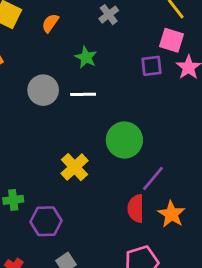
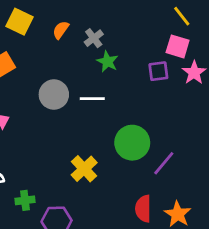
gray cross: (109, 15) -> (94, 38), moved
green star: (86, 57) -> (107, 62), moved
purple line: (153, 178) -> (164, 163), moved

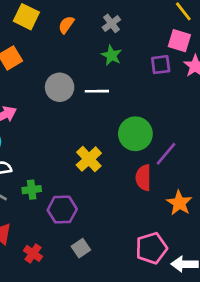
gray cross: (94, 38) -> (111, 23), moved
red semicircle: (143, 209) -> (143, 178), moved

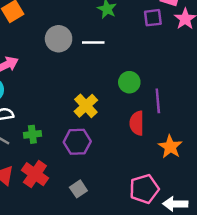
green circle: (135, 134) -> (129, 82), size x0.7
purple line: (166, 154) -> (158, 101), turned -45
purple hexagon: (62, 210) -> (77, 142), moved
red cross: (33, 253) -> (35, 174), moved, size x1.5

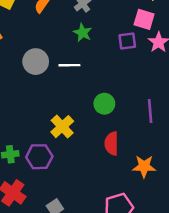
purple line: (158, 101) -> (150, 111), moved
purple hexagon: (77, 142) -> (39, 157), moved
orange star: (170, 147) -> (144, 166), turned -30

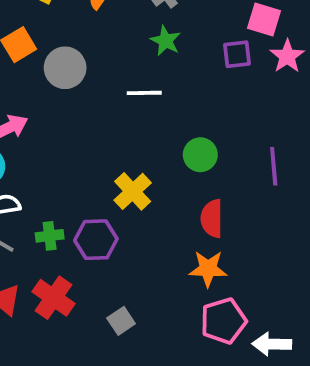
gray circle: (36, 62) -> (65, 68), moved
orange star: (144, 166) -> (208, 269), moved

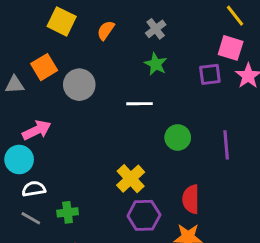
green circle: (200, 155) -> (178, 137), moved
purple line: (274, 166) -> (226, 145), moved
purple hexagon: (96, 240) -> (144, 215), moved

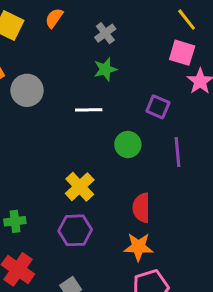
orange semicircle: (106, 30) -> (54, 18), moved
green star: (156, 64) -> (105, 69), turned 30
purple square: (210, 74) -> (158, 107), moved, turned 30
purple hexagon: (144, 215) -> (75, 230), moved

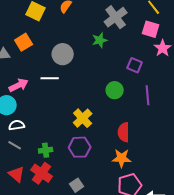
gray cross: (105, 33) -> (116, 17), moved, size x1.6
gray circle: (27, 90) -> (63, 54), moved
white line: (89, 110) -> (50, 78), moved
green cross: (15, 221) -> (46, 150), moved

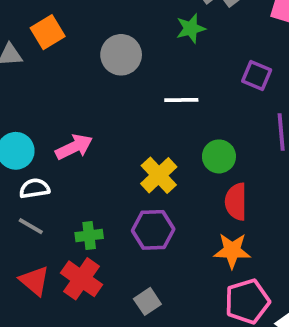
white line: (50, 78) -> (181, 100), moved
pink arrow: (19, 85) -> (74, 147), moved
green circle: (115, 90) -> (219, 156), moved

